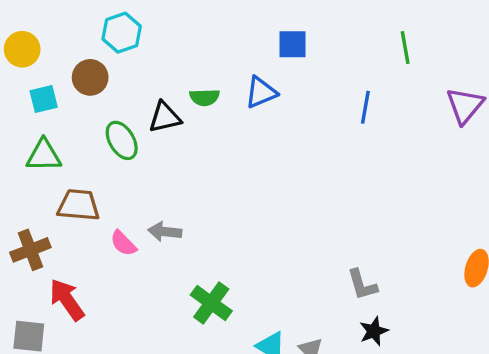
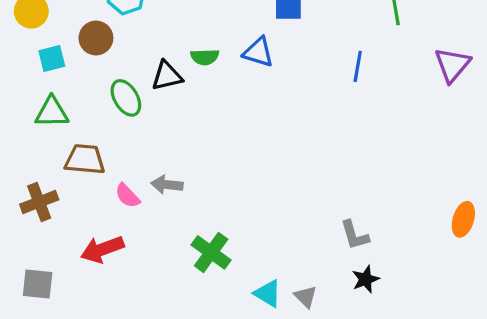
blue triangle: (261, 92) -> (258, 52), turned 40
red arrow: (67, 300) -> (102, 249), moved, turned -75

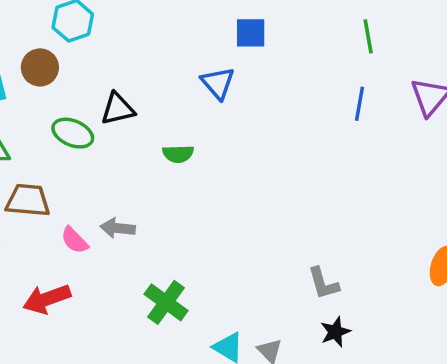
blue triangle: (258, 52) -> (218, 83), turned 32
green semicircle: (205, 57) -> (178, 154), moved
blue line: (358, 66) -> (360, 104), moved
green ellipse: (126, 98) -> (73, 133), turned -36

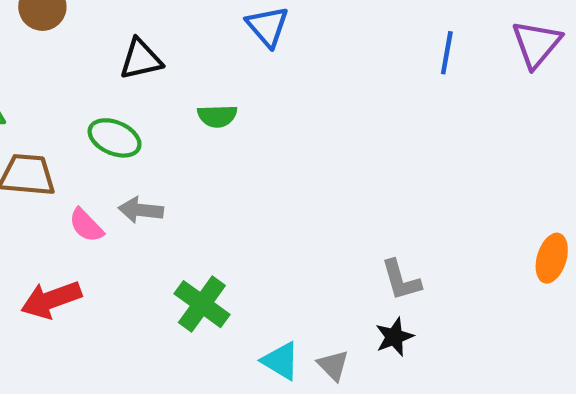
green ellipse: (73, 133) -> (115, 138), moved
black star: (335, 332) -> (394, 337), moved

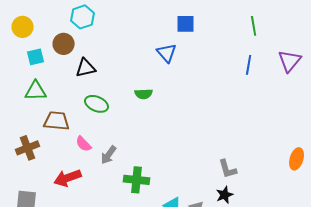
black triangle: (141, 59) -> (86, 68), moved
gray arrow: (141, 210) -> (109, 155), moved, turned -60
green cross: (202, 304) -> (137, 180), turned -30

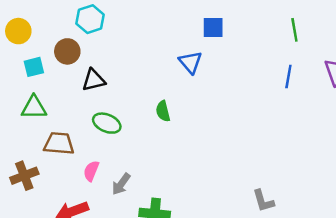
green semicircle: (144, 94) -> (163, 111), turned 78
pink semicircle: (84, 144) -> (91, 171), turned 66

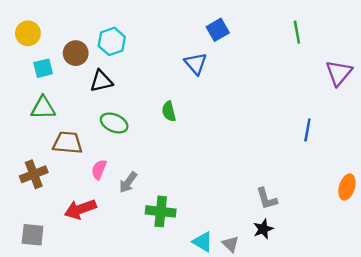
cyan hexagon: (90, 19) -> (112, 41), moved
blue square: (213, 27) -> (218, 30), turned -30
blue line: (288, 77) -> (307, 130), moved

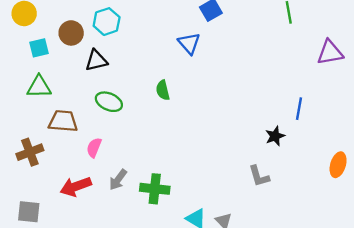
purple triangle: (339, 73) -> (330, 52), turned 40
gray arrow: (128, 182) -> (118, 180), moved
black star: (263, 229) -> (275, 136), moved

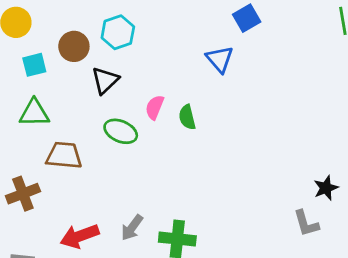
black triangle: (96, 60) -> (105, 80), turned -30
black star: (275, 136) -> (326, 188), moved
pink semicircle: (94, 148) -> (155, 107), moved

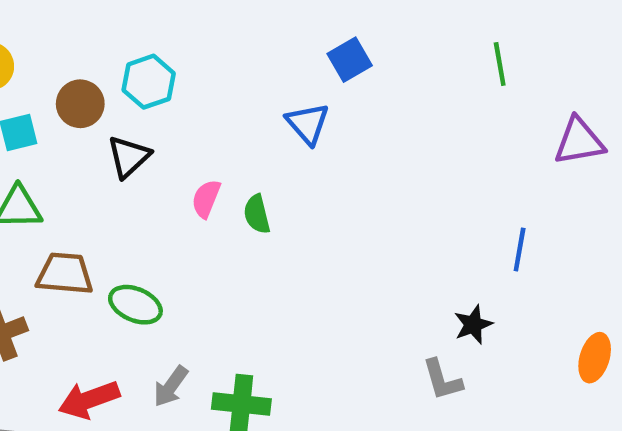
green ellipse: (121, 131) -> (135, 305), moved

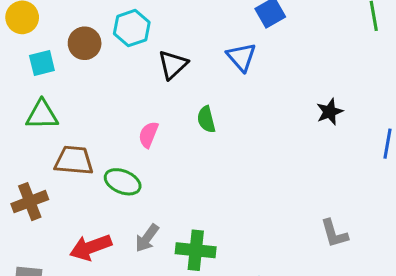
black triangle: (129, 157) -> (173, 65), moved
pink semicircle: (206, 199) -> (148, 135), moved
black star: (473, 325) -> (330, 112), moved

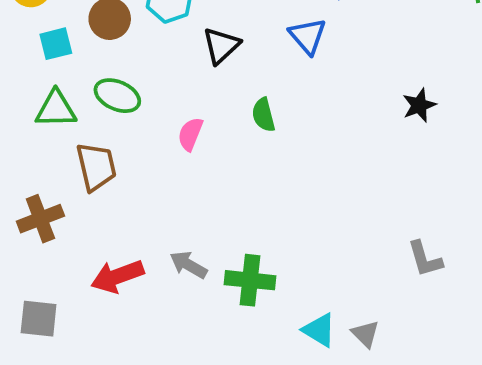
brown trapezoid: (74, 160) -> (96, 167), turned 72
green ellipse: (123, 182) -> (117, 96), moved
gray arrow: (147, 238) -> (188, 265), turned 84

